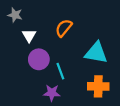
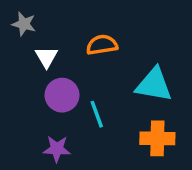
orange semicircle: (64, 28) -> (102, 45), turned 42
purple star: (52, 93) -> (57, 149), moved

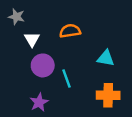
cyan triangle: (154, 85) -> (106, 58), size x0.7
purple star: (57, 149) -> (39, 102), turned -30

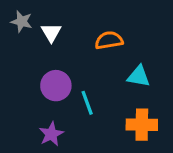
orange semicircle: (70, 31) -> (109, 40), moved
white triangle: (32, 39) -> (51, 33), moved

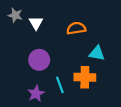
cyan line: (87, 103) -> (60, 85), moved
orange cross: (142, 125) -> (85, 77), moved

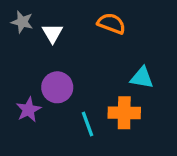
orange semicircle: (76, 28) -> (111, 24), moved, turned 30
purple star: (36, 94) -> (29, 110), moved

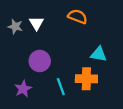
gray star: (22, 22) -> (15, 27), moved
purple star: (29, 110) -> (23, 89), moved

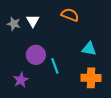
orange cross: (86, 79) -> (91, 78), moved
cyan line: (61, 87) -> (55, 66), moved

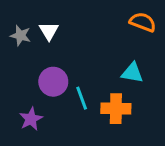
orange semicircle: (70, 15) -> (143, 22), moved
orange cross: (91, 78) -> (116, 109), moved

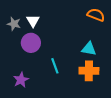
purple circle: (53, 82) -> (31, 43), moved
orange cross: (116, 109) -> (89, 71), moved

